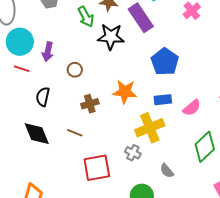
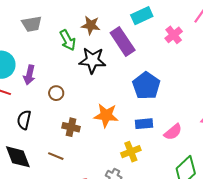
brown cross: (90, 104) -> (71, 127), turned 30
yellow cross: (150, 128) -> (131, 152), size x0.7

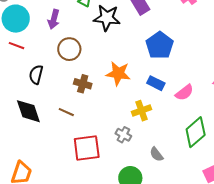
purple arrow: (29, 75) -> (54, 19), moved
brown circle: (56, 93) -> (69, 49), size x1.5
blue rectangle: (144, 124) -> (156, 83), turned 30

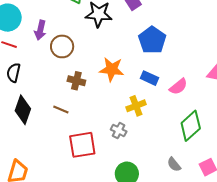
purple arrow: (54, 19) -> (40, 30), moved
black semicircle: (36, 75) -> (14, 73), moved
black diamond: (28, 111) -> (23, 110), turned 40
gray semicircle: (156, 154) -> (174, 164), moved

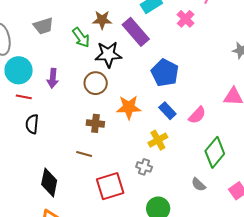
brown circle: (62, 46) -> (96, 83), moved
blue rectangle: (150, 78) -> (167, 111), turned 30
black diamond: (23, 110) -> (49, 182), moved
gray semicircle: (174, 164) -> (199, 184), moved

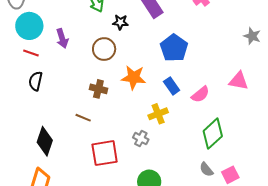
black star: (108, 54) -> (120, 22), size x0.6
purple arrow: (53, 78) -> (62, 38), turned -30
gray semicircle: (199, 184) -> (206, 169), moved

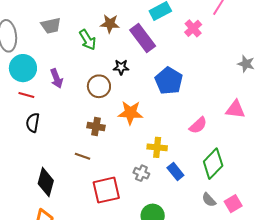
black star: (120, 22) -> (121, 67), moved
blue rectangle: (172, 86) -> (175, 172), moved
yellow cross: (158, 114) -> (157, 147), turned 30

